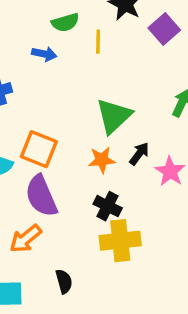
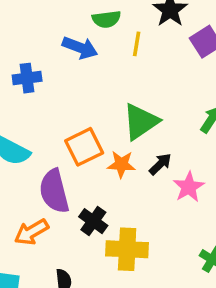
blue arrow: (44, 54) -> (80, 48), size x1.4
orange square: (39, 149) -> (84, 147), moved, turned 33
black cross: (108, 206) -> (93, 221), moved

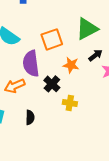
orange star: (121, 164) -> (71, 65), moved
yellow cross: (127, 249) -> (70, 103), size x0.6

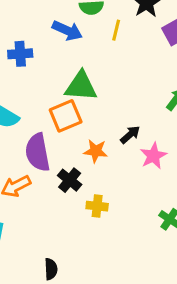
green triangle: (87, 29) -> (81, 86), moved, turned 35
black semicircle: (30, 117) -> (51, 269), moved

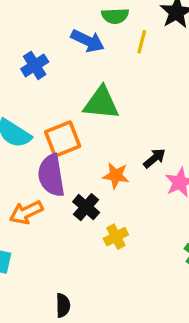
blue cross: (20, 54) -> (35, 65), turned -30
orange square: (66, 116) -> (63, 139), moved
yellow cross: (97, 206) -> (116, 237), turned -35

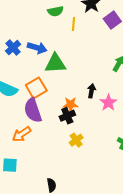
blue arrow: (88, 41) -> (37, 48), moved
black arrow: (155, 158) -> (92, 91), turned -32
black cross: (86, 207) -> (67, 116), moved, turned 35

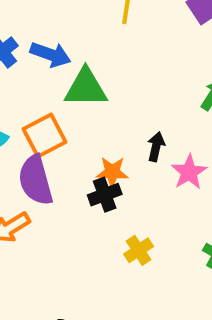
yellow cross: (76, 140) -> (139, 250), moved

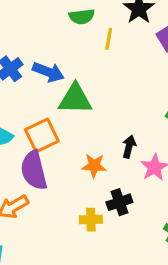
black cross: (105, 195) -> (119, 202), moved
yellow cross: (139, 250) -> (91, 220), moved, turned 30

